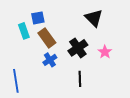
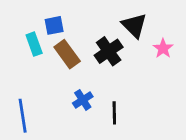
black cross: (78, 48) -> (109, 51), moved
pink star: (105, 52) -> (163, 48), moved
blue cross: (50, 60) -> (83, 100), moved

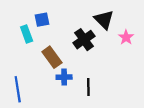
brown rectangle: (67, 54) -> (52, 57), moved
blue cross: (83, 100) -> (64, 77), turned 32

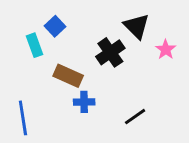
blue square: (42, 20) -> (55, 26), turned -32
brown rectangle: (52, 57) -> (68, 76), turned -30
black line: (88, 87) -> (135, 117), moved, turned 56

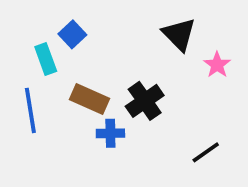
black cross: (110, 52) -> (145, 101), moved
black line: (135, 117) -> (206, 152), moved
blue line: (23, 118) -> (30, 110), moved

